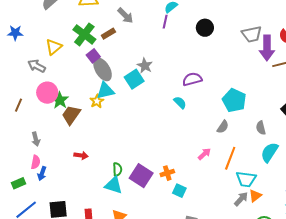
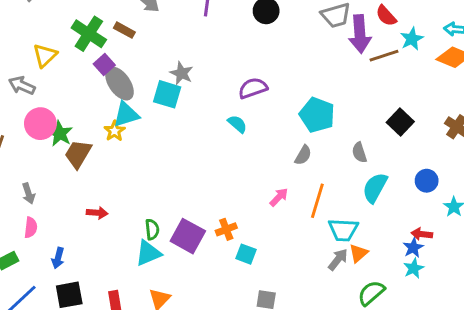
brown rectangle: (108, 34) -> (124, 30), turned 64
cyan square: (134, 79) -> (167, 94), turned -36
blue arrow: (42, 173) -> (58, 258), moved
cyan triangle: (114, 185) -> (148, 253), turned -36

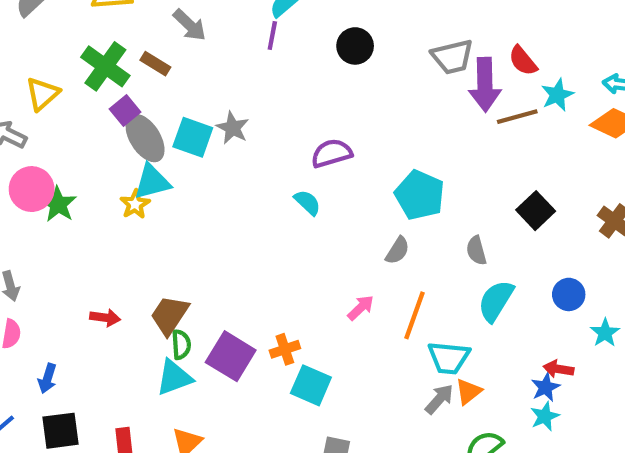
cyan square: (167, 94) -> (193, 137), moved
brown trapezoid: (78, 154) -> (169, 315), moved
cyan square: (246, 254) -> (311, 385), size x1.4

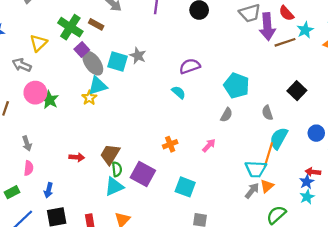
orange line: (414, 315) -> (268, 155), moved
orange cross: (285, 349) -> (170, 144), moved

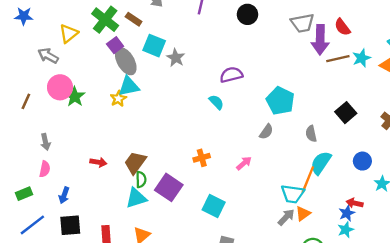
cyan star: (305, 30) -> (361, 58), moved
cyan square: (117, 62) -> (154, 46), moved

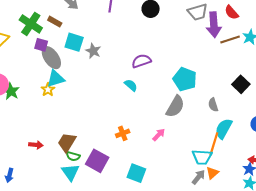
purple square: (115, 45) -> (41, 45), turned -32
gray semicircle: (266, 132) -> (175, 106), size x1.6
green semicircle: (141, 180) -> (73, 156), turned 112
cyan triangle: (136, 198) -> (70, 172), turned -42

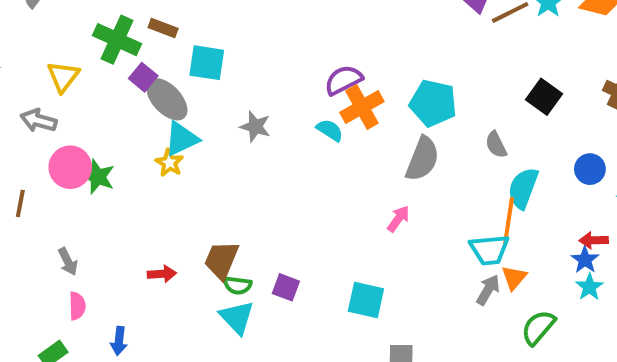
purple square: (41, 45) -> (143, 77), turned 32
gray star: (93, 51) -> (255, 127), moved
orange cross: (123, 133) -> (362, 107), moved, size x1.5
purple square: (97, 161) -> (286, 287), size x0.6

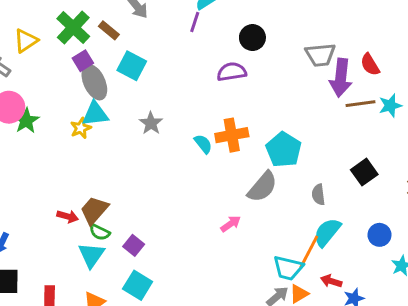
purple semicircle: (343, 80) -> (232, 72), moved
red arrow: (594, 240) -> (331, 281), moved
red arrow: (162, 274) -> (68, 216), moved
cyan square: (366, 300) -> (138, 285), moved

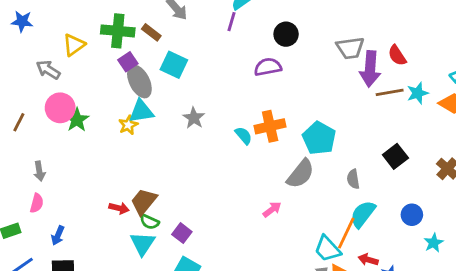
green cross: (73, 27) -> (118, 31), turned -36
cyan trapezoid: (288, 268) -> (327, 249), turned 36

